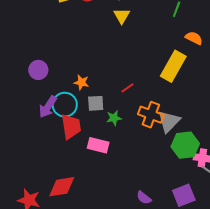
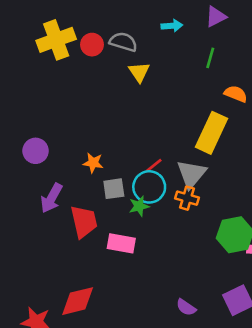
cyan circle: (65, 105) -> (149, 187), moved
orange cross: (151, 115) -> (187, 198), size x0.7
gray triangle: (169, 121) -> (191, 174), moved

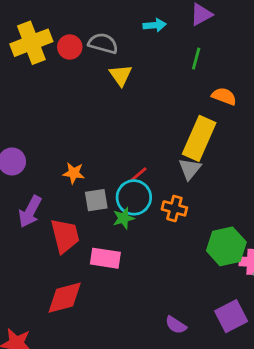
gray triangle: (191, 174) -> (190, 169), moved, size x0.7
red diamond: (78, 301) -> (65, 298), moved

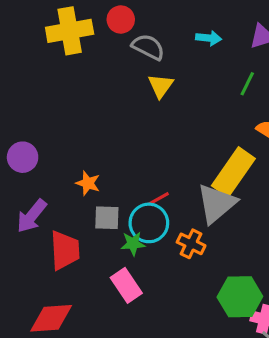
red circle: (70, 47) -> (121, 19), moved
gray triangle: (190, 169) -> (216, 204), size x1.6
pink rectangle: (105, 258) -> (126, 285), moved, turned 36

